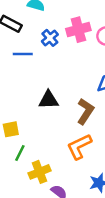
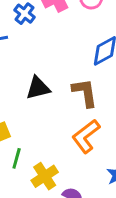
brown L-shape: (85, 111) -> (85, 93), turned -30

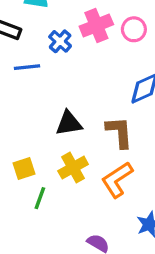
yellow cross: (45, 176) -> (73, 168), moved

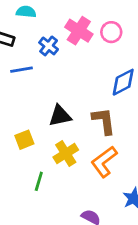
pink cross: (96, 25) -> (79, 31), turned -32
yellow square: (24, 168) -> (24, 140), moved

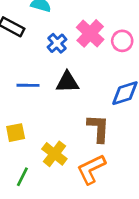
blue line: (21, 70) -> (28, 85), moved
black triangle: (60, 116) -> (67, 82), moved
yellow cross: (66, 153) -> (54, 154), turned -30

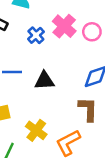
black triangle: (67, 82) -> (44, 81), moved
brown L-shape: (98, 128) -> (88, 109), moved

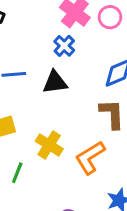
blue cross: (36, 35) -> (64, 46), moved

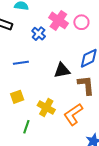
blue cross: (64, 46) -> (39, 34), moved
black triangle: (55, 82) -> (62, 70), moved

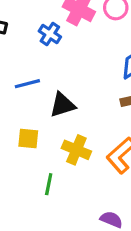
black triangle: (62, 70) -> (62, 105), moved
yellow square: (17, 97) -> (28, 138), turned 32

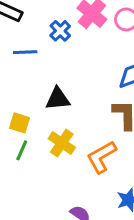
blue line: (27, 84) -> (25, 52), moved
green line: (49, 184) -> (22, 150), moved

